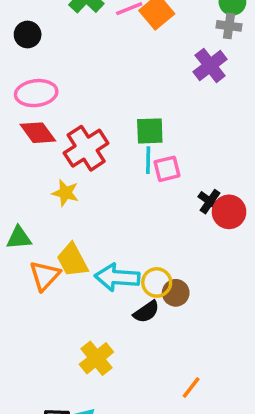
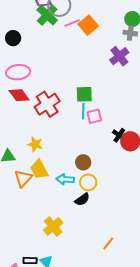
yellow star: (65, 193) -> (35, 144), moved
cyan arrow: (117, 277) -> (65, 179), size x0.7
brown circle: (176, 293) -> (83, 162), moved

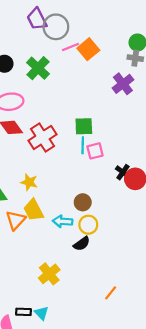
green cross: (47, 15) -> (38, 68), moved

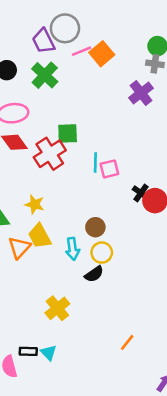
purple trapezoid: (37, 19) -> (43, 41), moved
green square: (84, 126) -> (68, 133), moved
cyan arrow: (63, 221) -> (73, 249), turned -102
orange line: (111, 293) -> (127, 342), moved

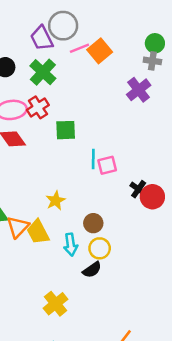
red cross: (50, 154) -> (38, 107), moved, size x0.7
yellow star: (35, 204) -> (56, 201), moved, turned 30
orange triangle: (19, 247) -> (18, 227), moved

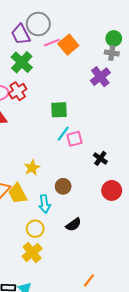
green square: (66, 130) -> (59, 110), moved
cyan line: (93, 159) -> (63, 134), turned 35
red circle: (152, 197) -> (112, 190), moved
yellow circle: (100, 248) -> (35, 229), moved
black semicircle: (92, 270) -> (73, 225), moved

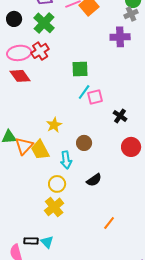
gray cross: (112, 53) -> (131, 14), turned -32
purple cross: (100, 77) -> (120, 37), turned 36
orange line: (89, 280) -> (109, 223), moved

